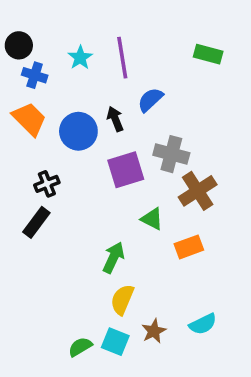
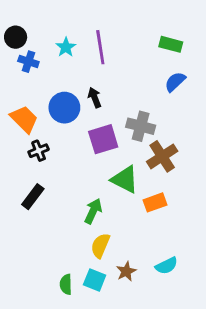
blue semicircle: (150, 100) -> (175, 82), moved
orange trapezoid: (29, 119) -> (24, 119), moved
green triangle: (152, 219) -> (125, 179), size x1.5
black rectangle: (36, 222) -> (33, 197), moved
green semicircle: (80, 347) -> (66, 284), turned -60

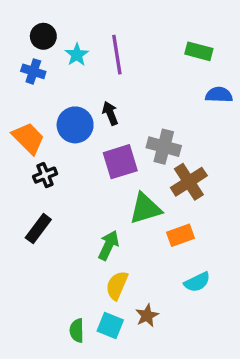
black circle: (16, 37) -> (43, 36), moved
blue semicircle: (175, 82) -> (219, 95), moved, turned 45
green triangle: (125, 179) -> (145, 208), turned -44
cyan semicircle: (166, 266) -> (197, 282), moved

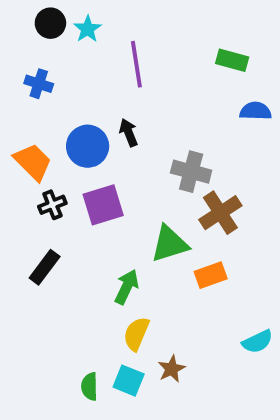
black circle: (43, 36) -> (50, 23), moved
cyan star: (77, 55) -> (88, 29), moved
purple square: (120, 162) -> (103, 205), moved
cyan semicircle: (197, 282) -> (257, 342), moved

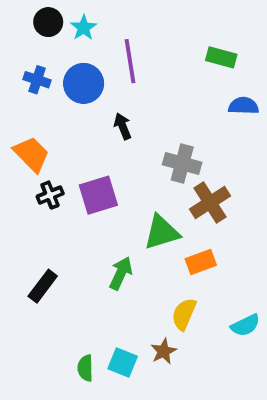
blue circle: (88, 146) -> (84, 83), moved
black rectangle: (45, 267) -> (43, 286), moved
yellow semicircle: (136, 334) -> (184, 314), moved

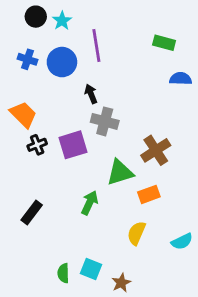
gray cross: (182, 163) -> (105, 121), moved
brown star: (164, 351) -> (121, 283), moved

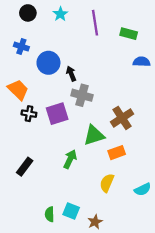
cyan star: (62, 21) -> (60, 14), moved
purple line: (96, 46) -> (95, 23), moved
blue circle: (62, 62) -> (48, 63), moved
black cross: (37, 145) -> (29, 114), turned 32

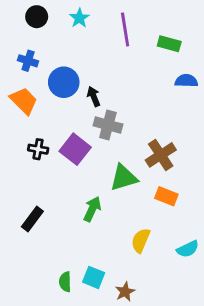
orange trapezoid: (18, 90) -> (24, 101), moved
purple square: (57, 114) -> (75, 149), turned -35
orange rectangle: (117, 153) -> (166, 196), moved, turned 42

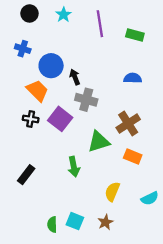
blue semicircle: (186, 81) -> (133, 78), moved
orange trapezoid: (24, 101) -> (37, 91), moved
green arrow: (92, 209) -> (74, 167), turned 144
brown star: (125, 292) -> (105, 222), moved

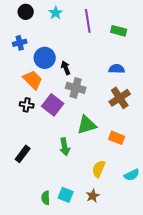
blue cross: (23, 49) -> (20, 43), turned -32
brown cross: (128, 124) -> (120, 98), moved

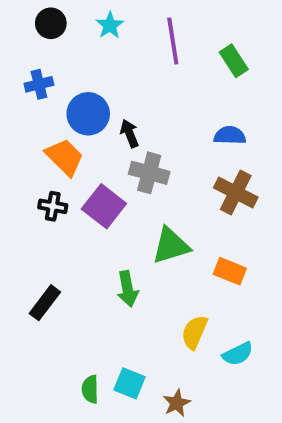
green rectangle: (119, 31) -> (234, 61), turned 42
brown cross: (120, 98) -> (236, 192), turned -30
cyan semicircle: (132, 175) -> (238, 354), moved
brown star: (93, 196) -> (177, 403), moved

